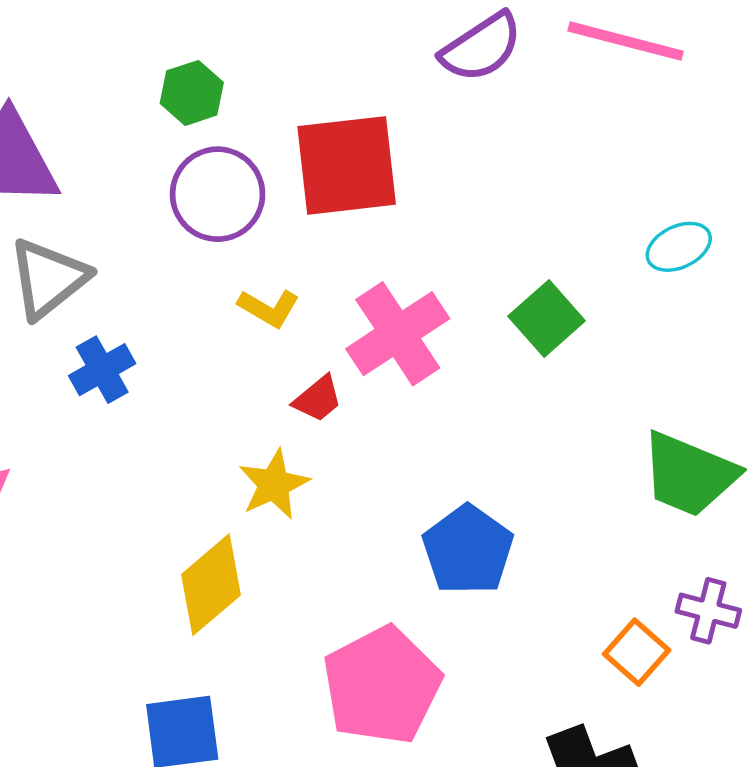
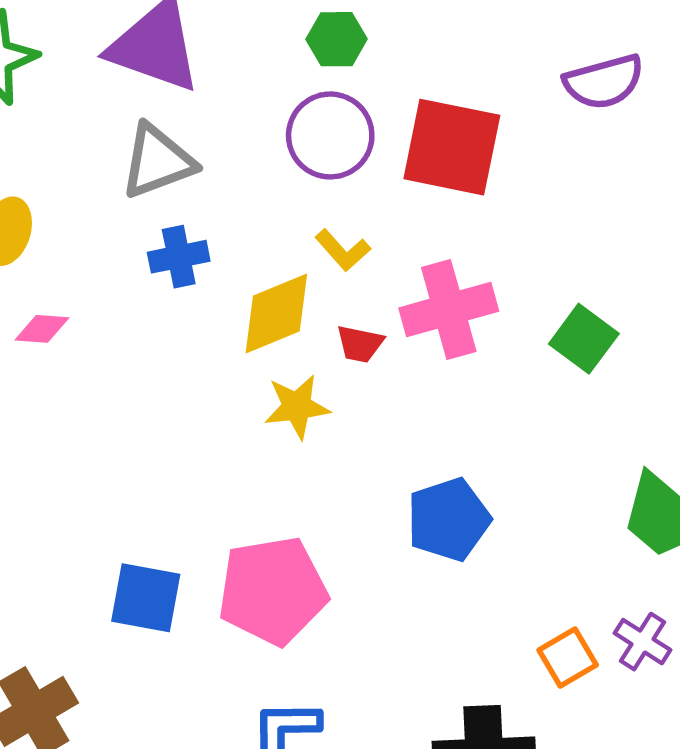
green square: (547, 319) -> (584, 339), turned -30
red trapezoid: (318, 399) -> (360, 344), turned 33
yellow diamond: (211, 585) -> (276, 313), moved
pink pentagon: (382, 686) -> (273, 591), moved

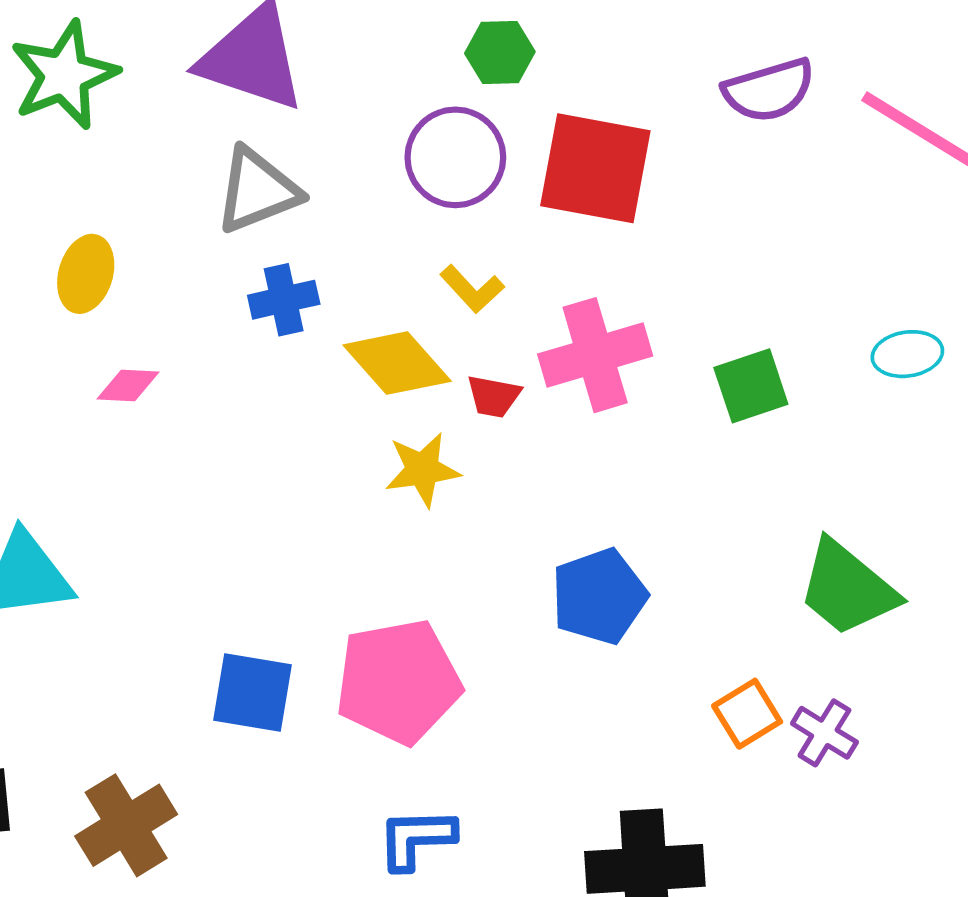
green hexagon: (336, 39) -> (500, 52), moved
yellow diamond: (276, 313) -> (397, 363), turned 72
green square: (584, 339) -> (751, 386), turned 36
orange square: (568, 657) -> (747, 714), moved

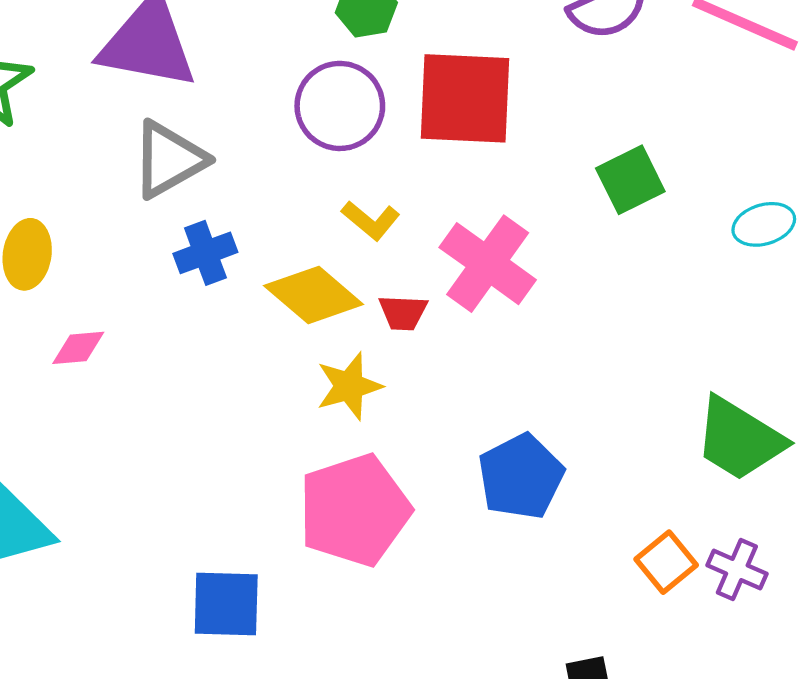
pink cross: (595, 355) -> (488, 264), turned -30
green square: (751, 386) -> (630, 180), moved
pink pentagon: (398, 682) -> (354, 510), moved

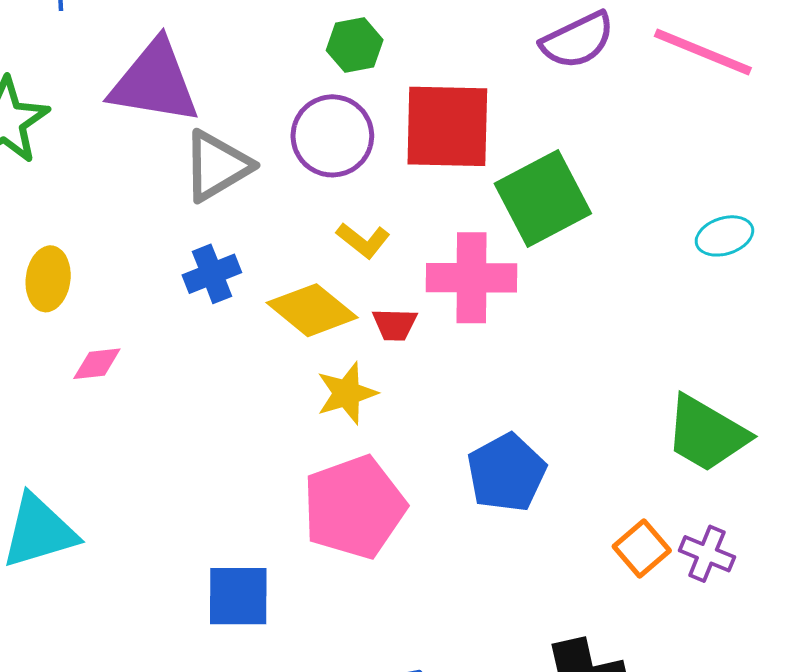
gray triangle: (169, 159) -> (217, 166), moved
green square: (630, 180) -> (543, 198), moved, size x1.5
pink cross: (488, 264) -> (472, 278), turned -34

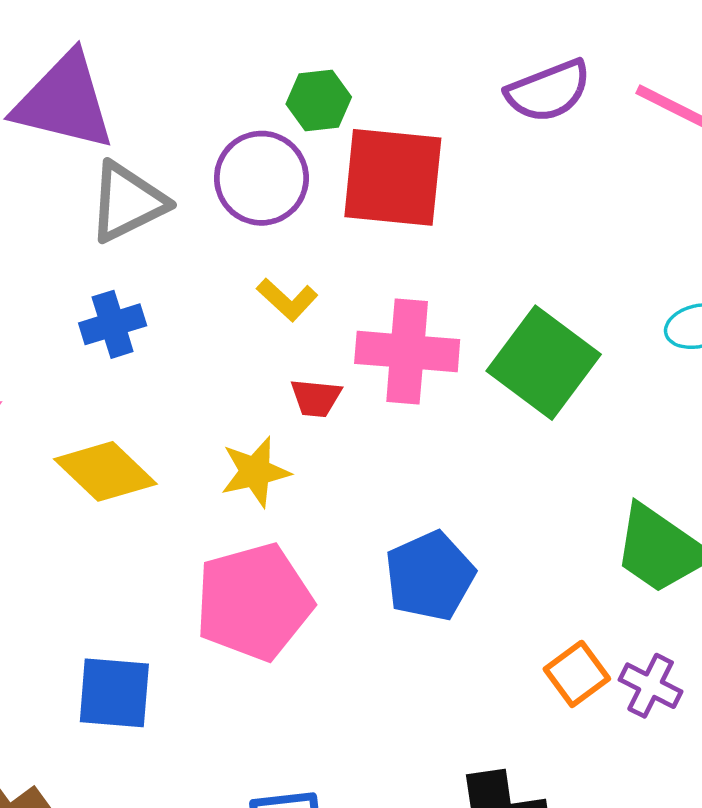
green hexagon: (355, 45) -> (319, 101), moved
green square: (543, 198) -> (544, 363), moved, turned -30
yellow diamond: (312, 310) -> (105, 471), moved

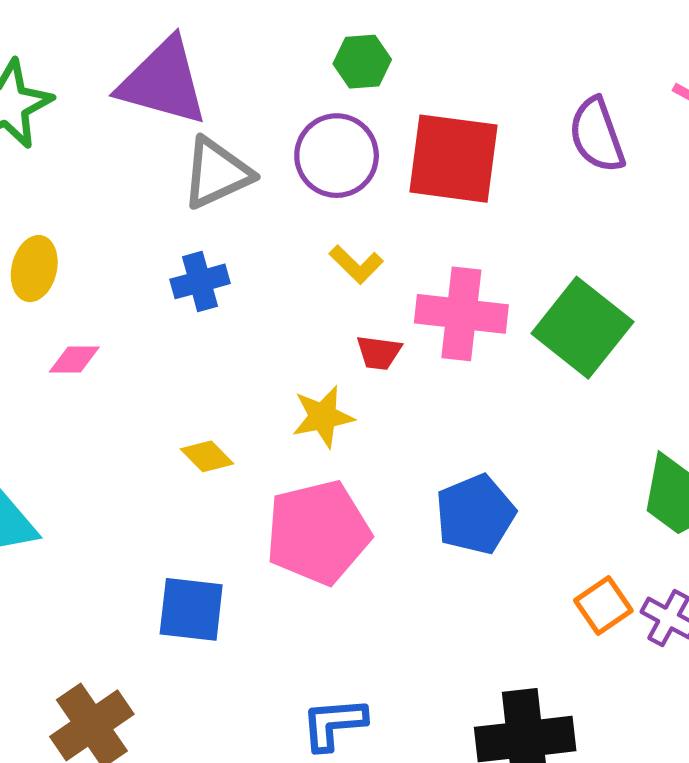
purple semicircle: (548, 91) -> (597, 135), moved, turned 90
green hexagon: (319, 101) -> (362, 62), moved
yellow diamond: (105, 471) -> (207, 456), moved, size x0.6

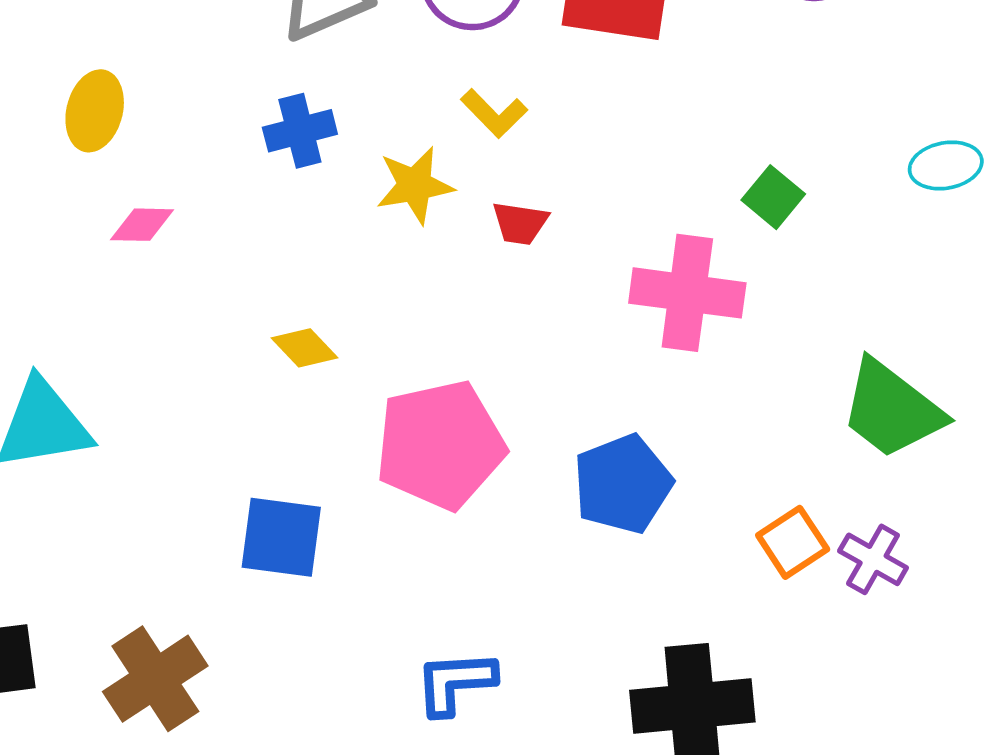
pink cross: (461, 314) -> (687, 293), moved
green square: (582, 328) -> (773, 197), size x0.5
yellow star: (323, 417) -> (415, 185), moved
blue pentagon: (475, 514) -> (623, 484), moved

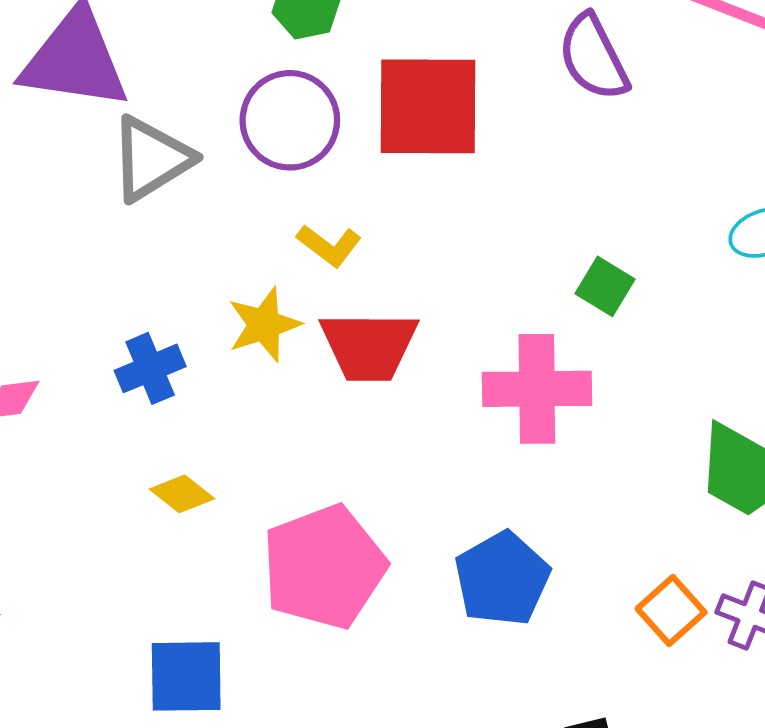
blue cross: (300, 131) -> (150, 368), moved
red trapezoid: (520, 223) -> (369, 346), size x1.8

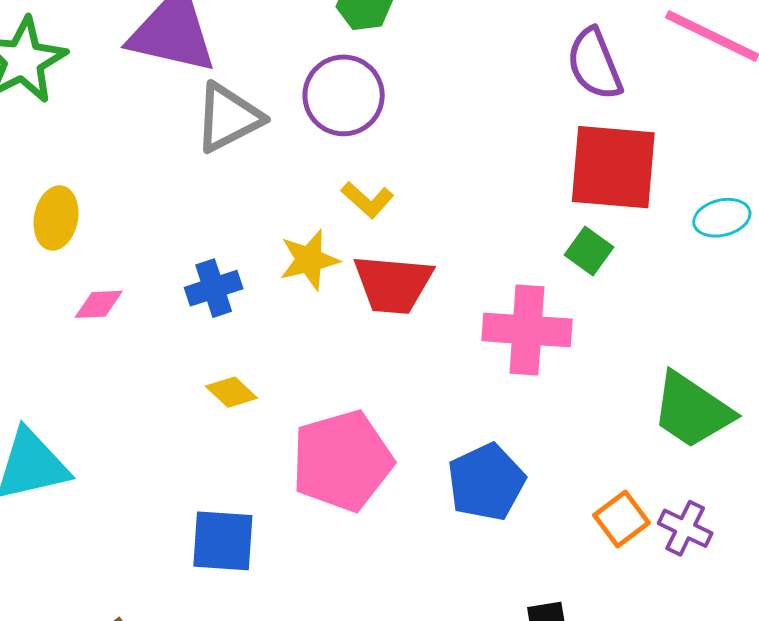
red square: (428, 106) -> (613, 167), moved

